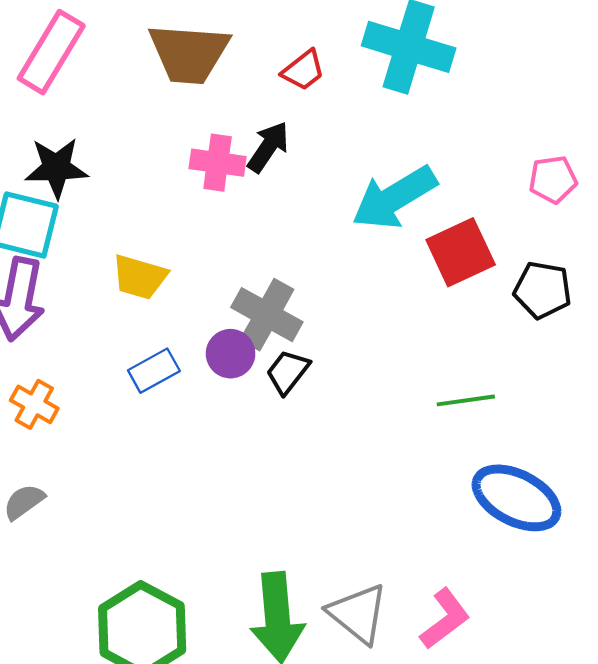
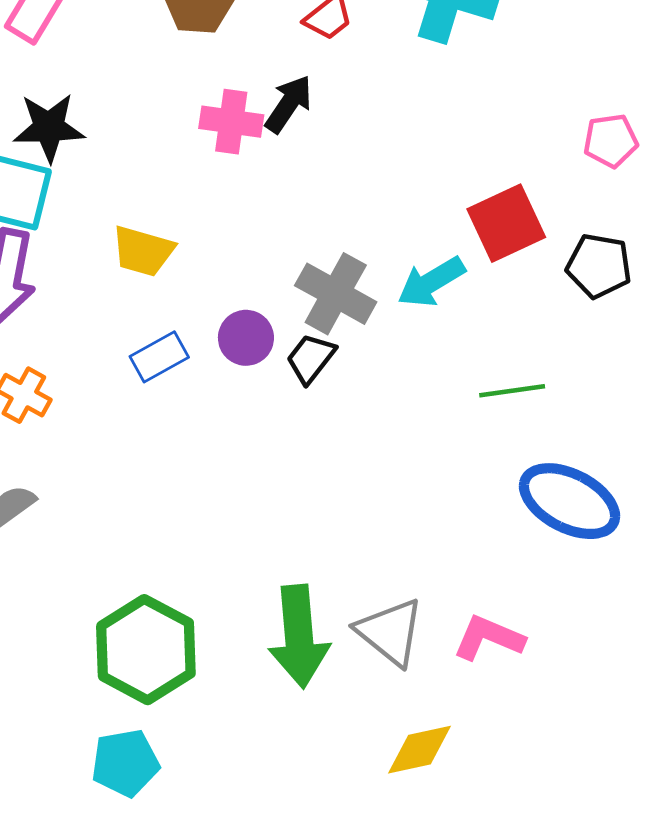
cyan arrow: (394, 198) -> (431, 282), moved, size x0.7
gray cross: (267, 315) -> (336, 294), moved
pink L-shape: (445, 619) -> (489, 638), turned -120

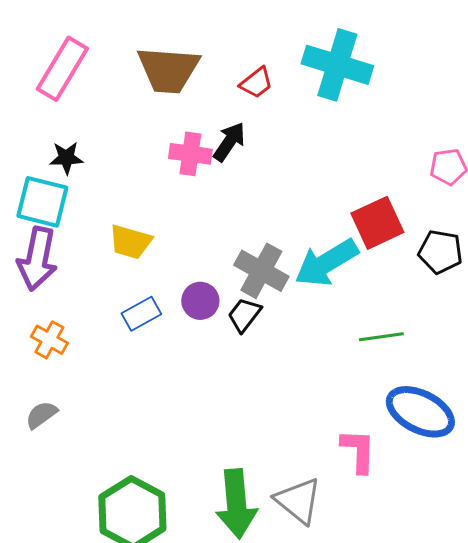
black star: (49, 128) -> (66, 158), size x0.7
cyan arrow: (431, 282) -> (326, 263), size x1.4
pink L-shape: (489, 638) -> (358, 451), moved, turned 69

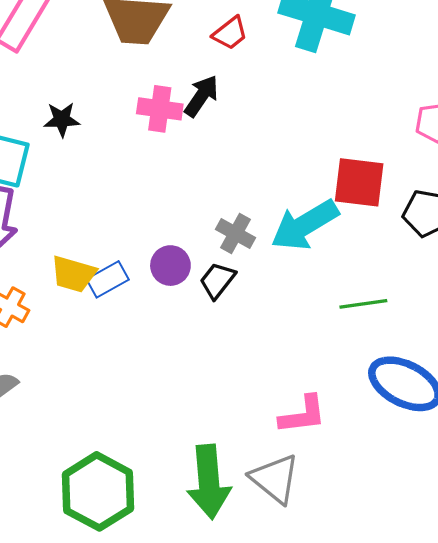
black star: (66, 158) -> (62, 119), moved
red square: (377, 223) -> (359, 182), turned 32
yellow trapezoid: (130, 242) -> (73, 274), moved
gray cross: (261, 271) -> (235, 234), size x0.7
pink L-shape: (358, 451) -> (303, 415), moved, turned 81

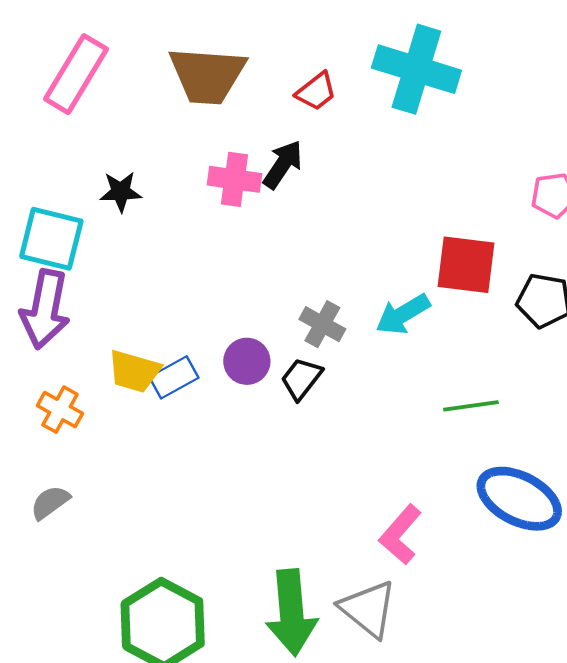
cyan arrow: (305, 225) -> (403, 314), size x0.7
pink L-shape: (303, 415) -> (400, 535), turned 138

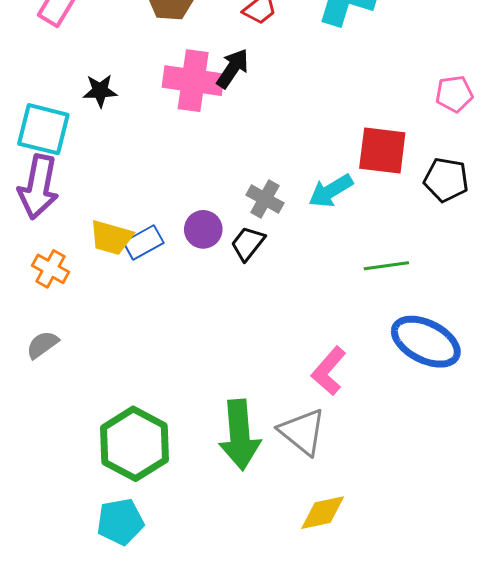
pink cross: (234, 179) -> (193, 81), size x1.4

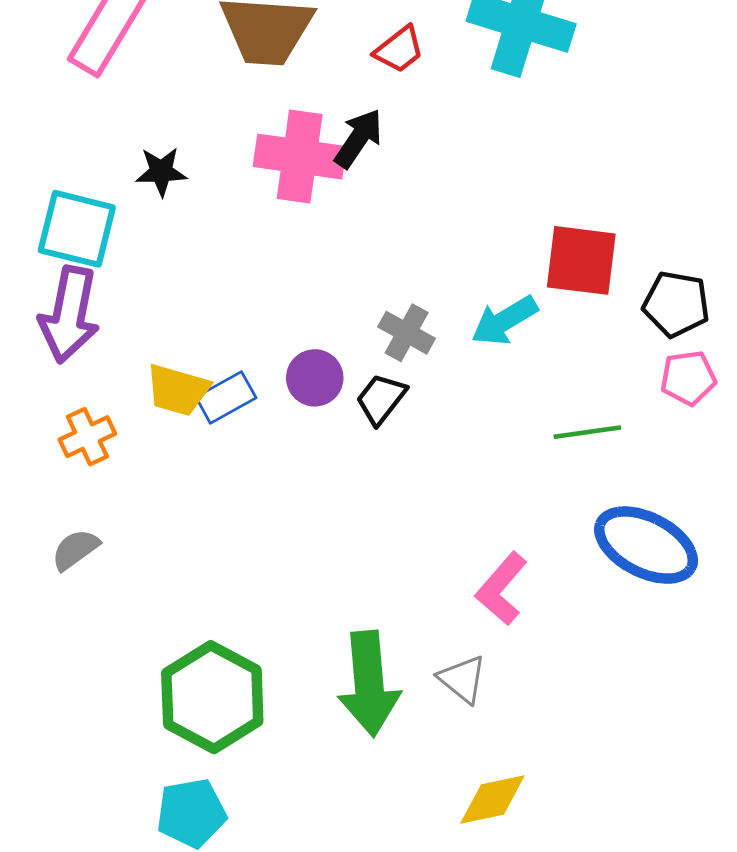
pink pentagon: (454, 94) -> (688, 378), moved
orange cross: (50, 269) -> (87, 437), turned 36
gray triangle: (302, 432) -> (462, 679), size x0.7

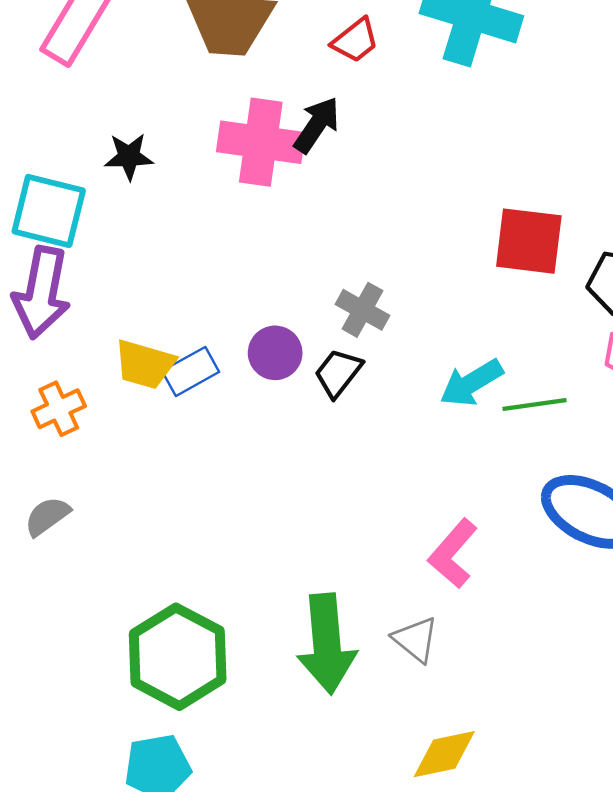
cyan arrow: (504, 321) -> (471, 383), moved

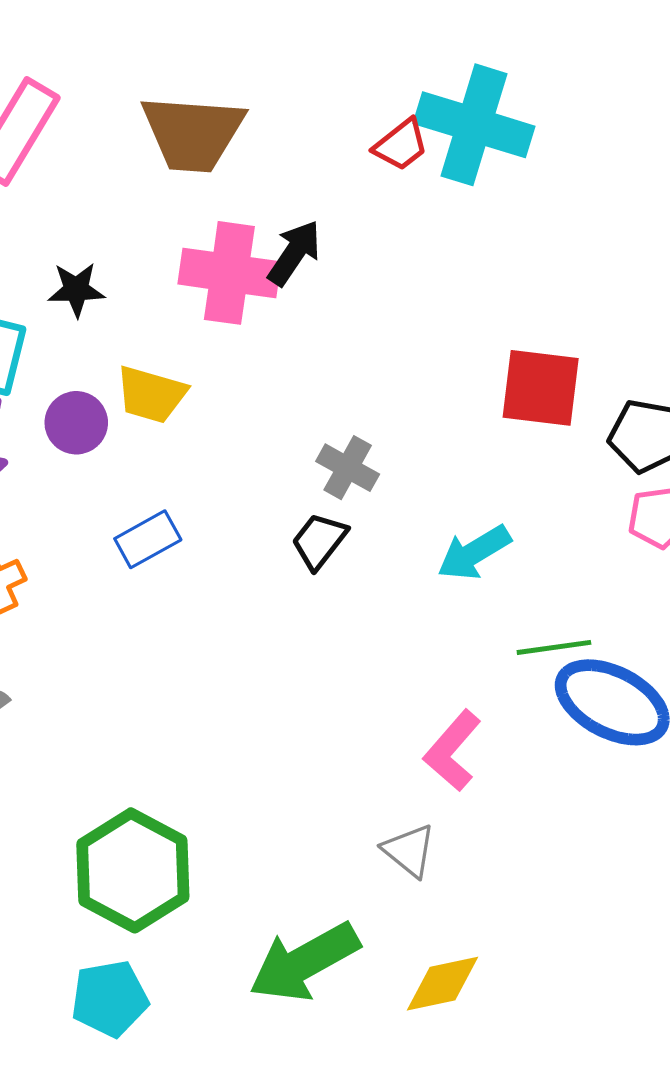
red trapezoid: (355, 40) -> (401, 145), moved
purple circle: (275, 353) -> (76, 423), moved
yellow trapezoid: (145, 364) -> (151, 394), moved
green line: (535, 404) -> (554, 647), moved
green arrow: (327, 644) -> (304, 962), moved, turned 66

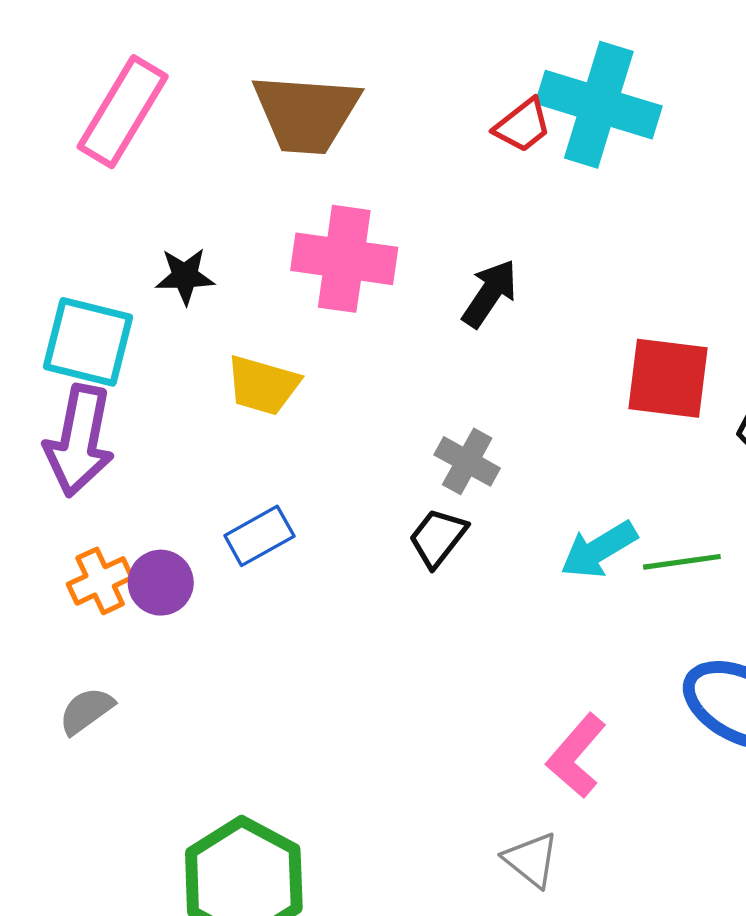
black arrow: (294, 253) -> (490, 293), moved
purple circle: (76, 423) -> (161, 583), moved
green line: (554, 647) -> (682, 562), moved

